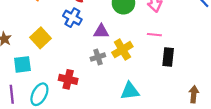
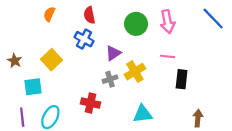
purple triangle: (101, 31) -> (113, 53), turned -35
red cross: (68, 79) -> (90, 103), moved
brown arrow: (194, 94) -> (198, 118), moved

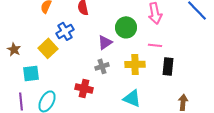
green circle: (136, 24) -> (126, 27), moved
blue cross: (84, 39) -> (65, 31), moved, turned 30
yellow cross: (135, 72) -> (135, 64), moved, turned 30
cyan triangle: (143, 114) -> (132, 98), turned 30

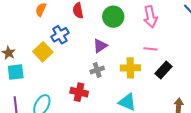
green circle: (126, 27) -> (113, 17), moved
black rectangle: (168, 66) -> (164, 70), turned 36
cyan square: (31, 73) -> (16, 72), moved

